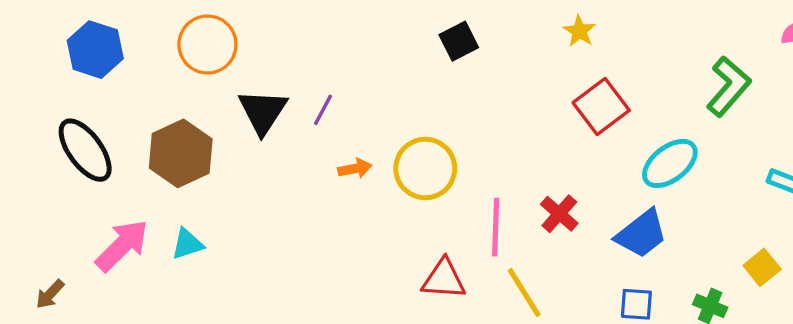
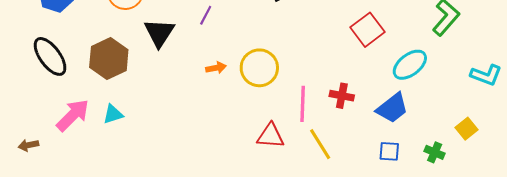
purple line: (323, 110) -> (206, 15), moved
red cross: (559, 214) -> (342, 96), turned -30
brown arrow: (50, 294) -> (28, 145), turned 36

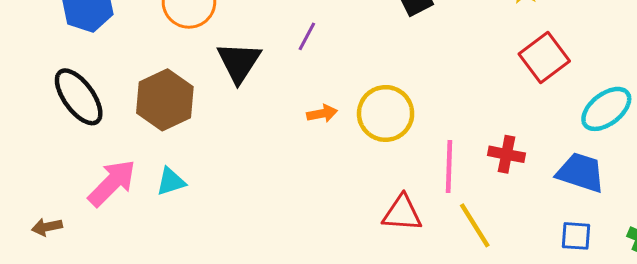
blue trapezoid: (392, 108) -> (581, 172), turned -124

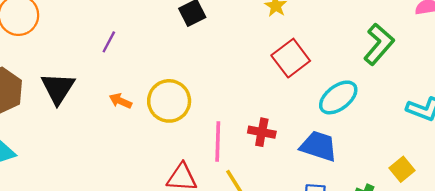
black triangle: (239, 62) -> (58, 88), moved
orange arrow: (322, 113) -> (120, 101), turned -145

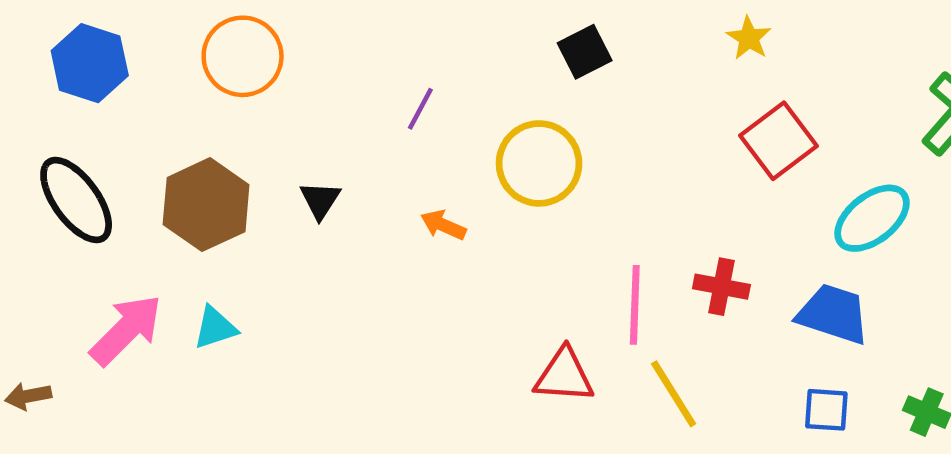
black triangle: (58, 88) -> (320, 200), size x0.6
yellow circle: (169, 101) -> (539, 163), moved

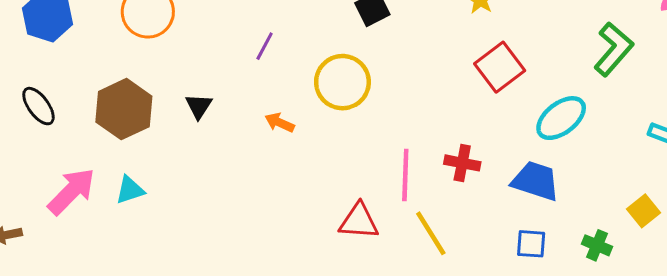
black ellipse: (76, 200) -> (39, 106), size x0.7

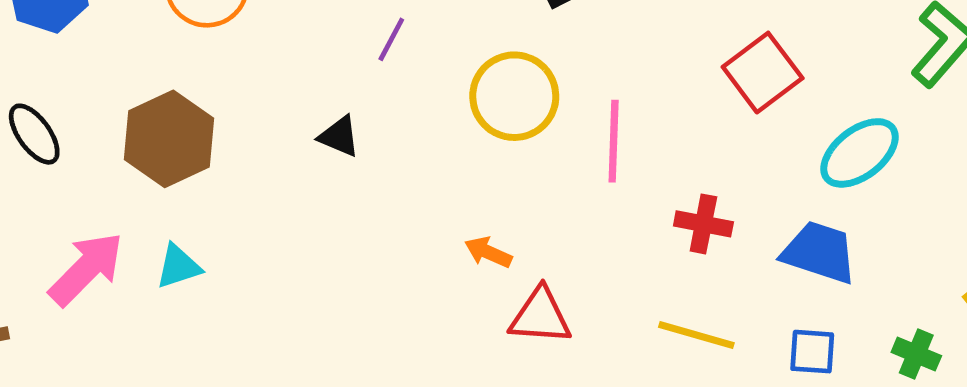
black triangle: (199, 106) -> (339, 136), moved, turned -40
orange arrow: (280, 123) -> (488, 252), moved
pink line: (405, 175) -> (614, 141), moved
yellow line: (431, 233) -> (696, 335), moved, turned -42

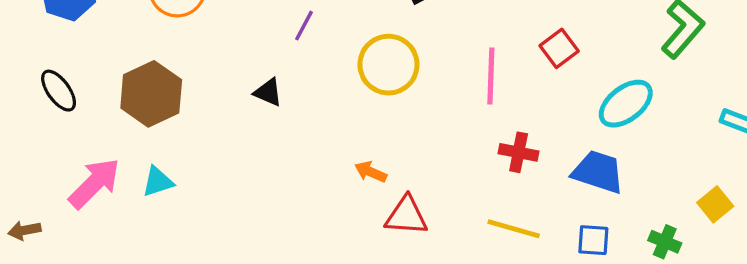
red square: (763, 73) -> (559, 48), size x0.7
pink line: (614, 141) -> (491, 76), moved

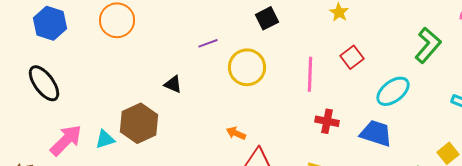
purple line: (304, 26) -> (208, 43), moved, turned 42
black ellipse: (59, 91) -> (44, 83), size x1.4
brown hexagon: (151, 94) -> (139, 123), moved

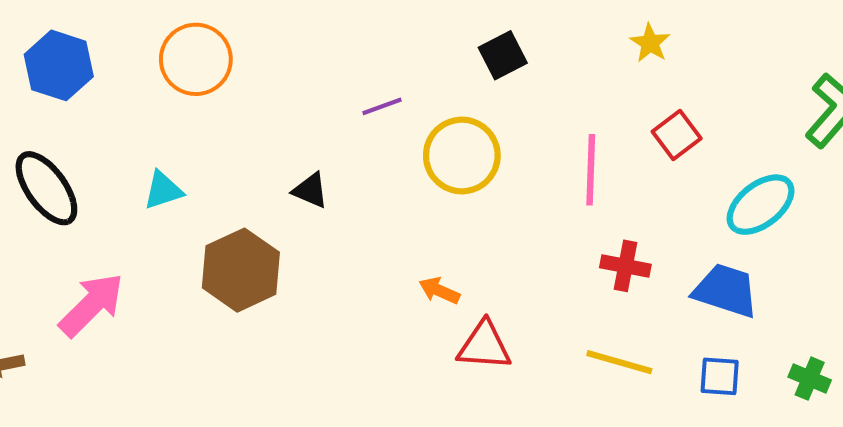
cyan triangle: (105, 139) -> (163, 190), moved

